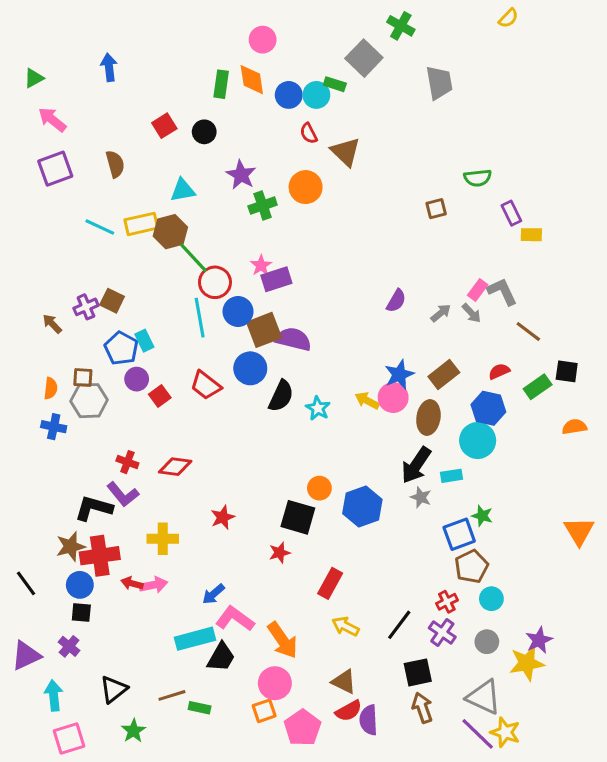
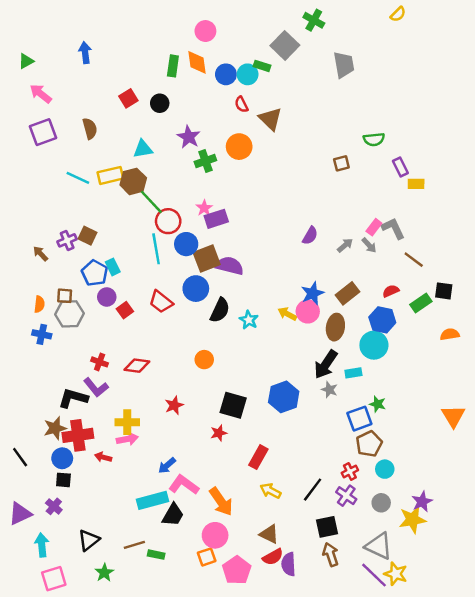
orange circle: (319, 488) -> (204, 360), moved
pink arrow: (154, 585) -> (127, 439), moved

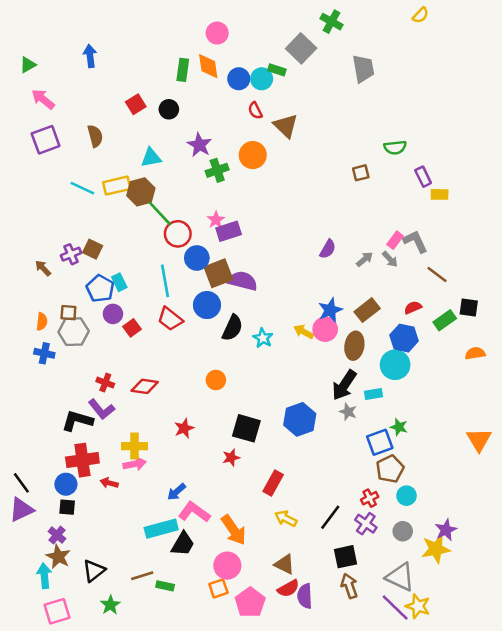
cyan line: (156, 249) -> (165, 281), moved
brown star: (55, 428) -> (58, 557), moved, turned -30
purple triangle: (20, 514) -> (21, 510), moved

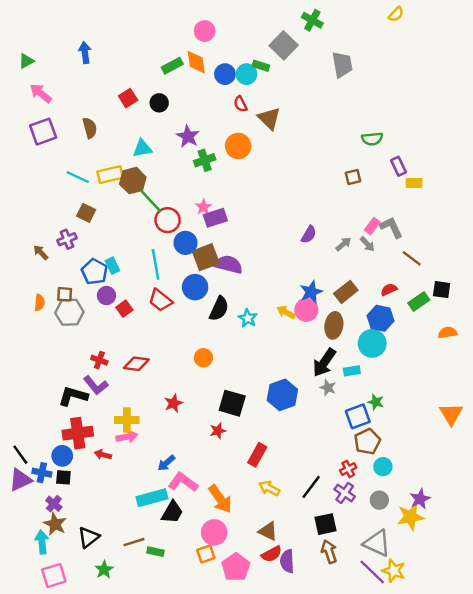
green rectangle: (183, 70) -> (172, 66), turned 54
brown square: (361, 173) -> (353, 177), moved
brown square: (93, 249) -> (86, 213), moved
blue cross: (44, 353) -> (42, 473), moved

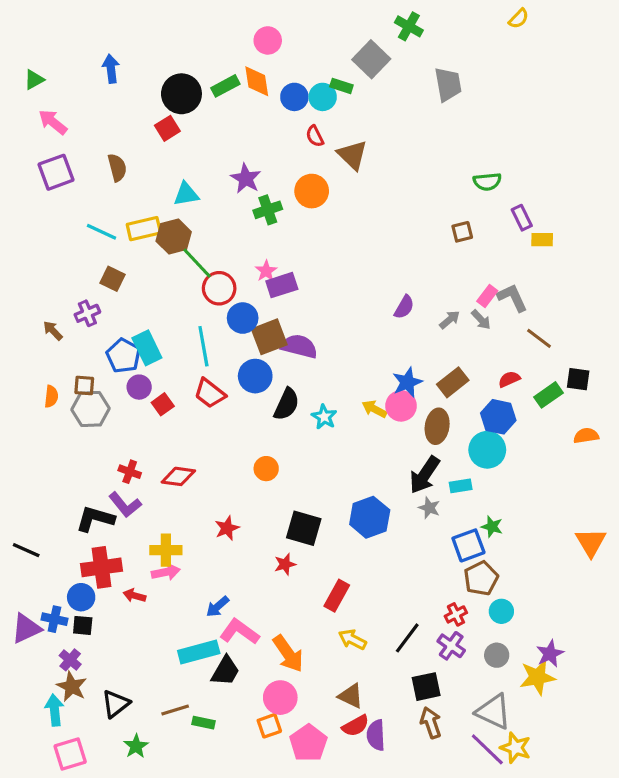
black circle: (159, 103) -> (181, 94), moved, size x1.6
cyan rectangle: (112, 266) -> (147, 348), size x1.5
black line: (20, 455) -> (26, 550), moved, turned -30

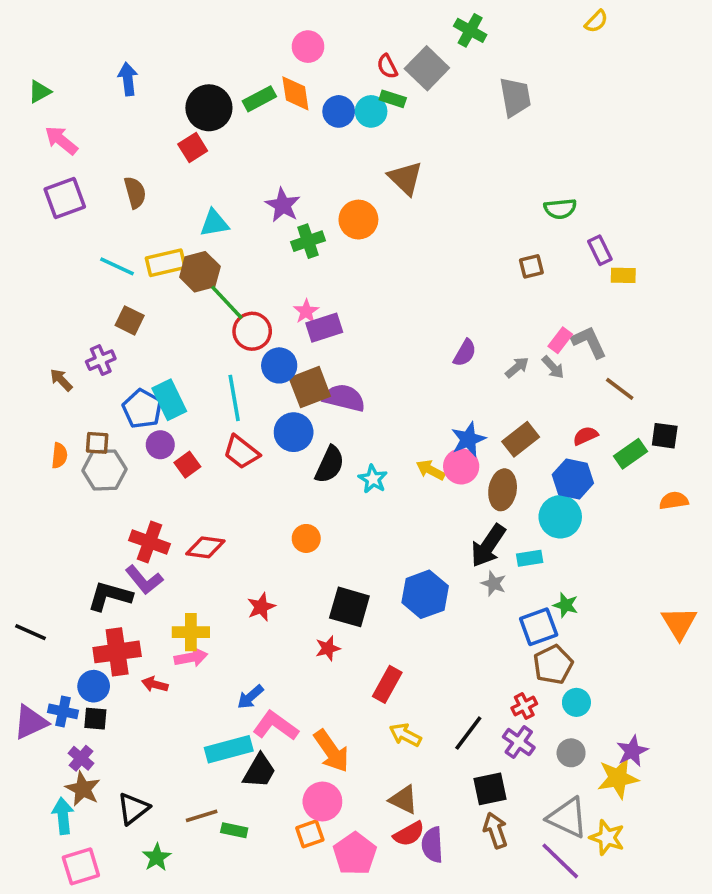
red semicircle: (315, 136) -> (387, 66), moved
red cross: (130, 472) -> (149, 542), size x1.5
yellow star: (515, 748) -> (607, 838), moved

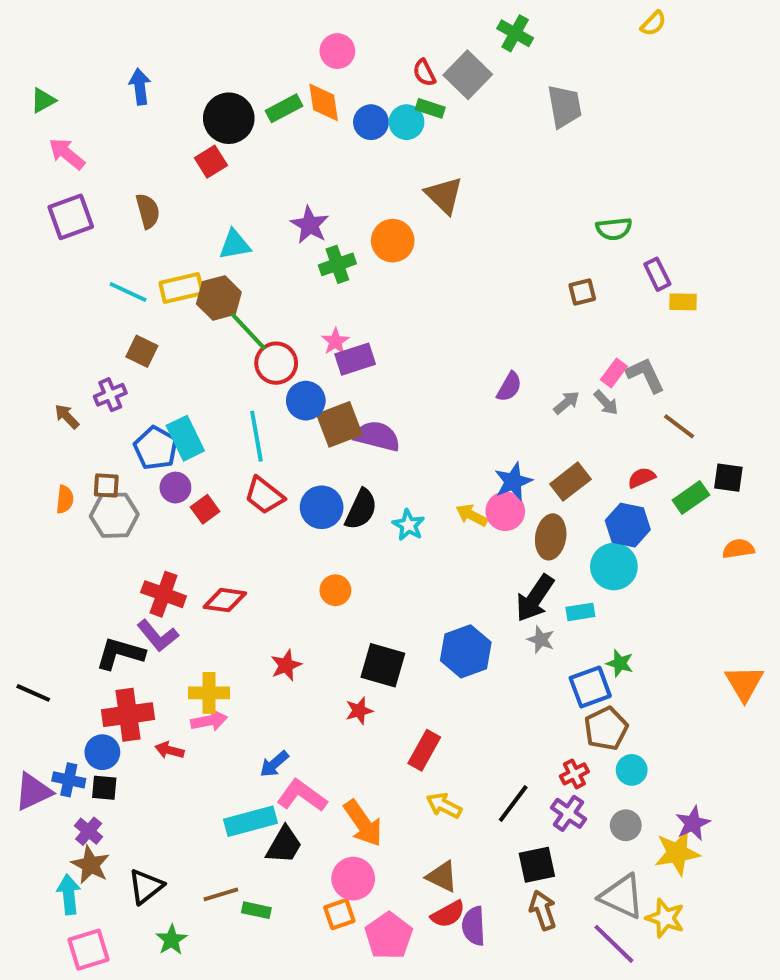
blue circle: (294, 432) -> (322, 507), moved

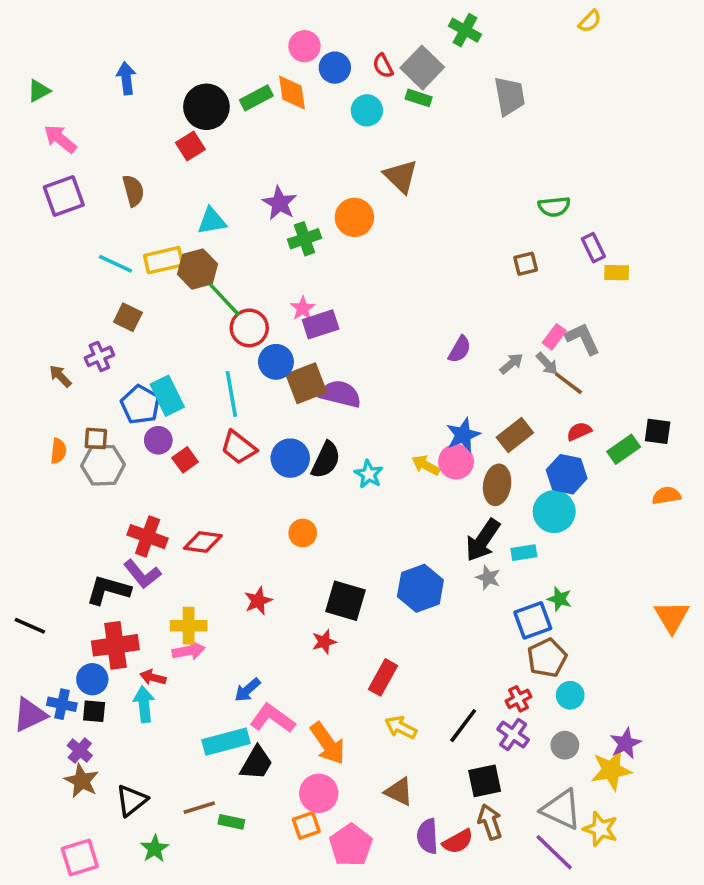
green rectangle: (430, 108) -> (419, 98), moved
blue circle: (371, 122) -> (335, 68), moved
brown line: (679, 426) -> (568, 383), moved
cyan arrow: (69, 894) -> (144, 704), moved
red semicircle: (448, 914) -> (458, 841), moved

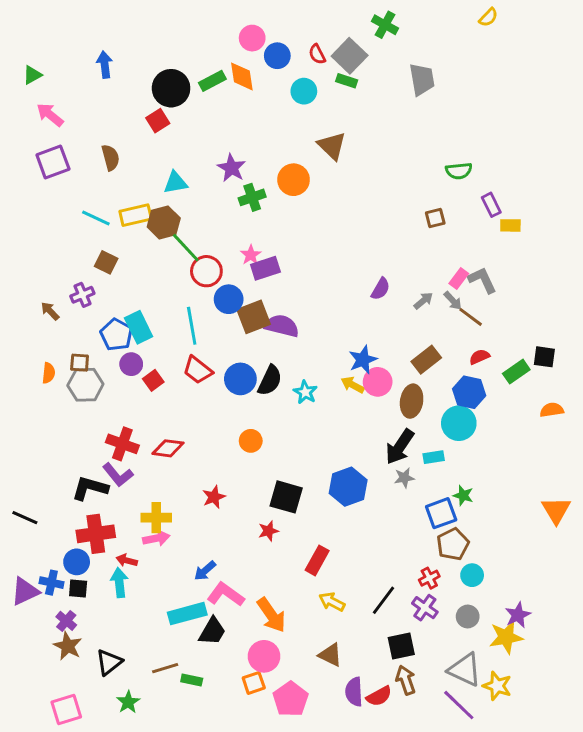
blue star: (463, 435) -> (363, 360), moved
gray star: (488, 578) -> (404, 478), turned -30

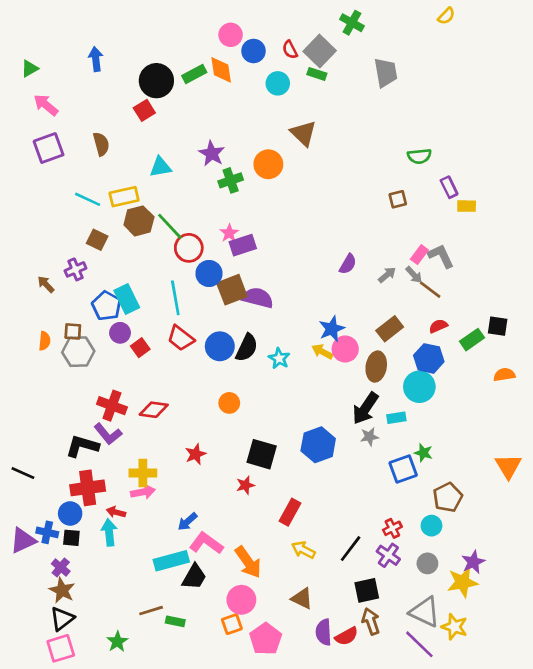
brown hexagon: (164, 222) -> (139, 221), moved
brown pentagon: (453, 544) -> (448, 497), moved
black triangle: (109, 662) -> (62, 619), moved

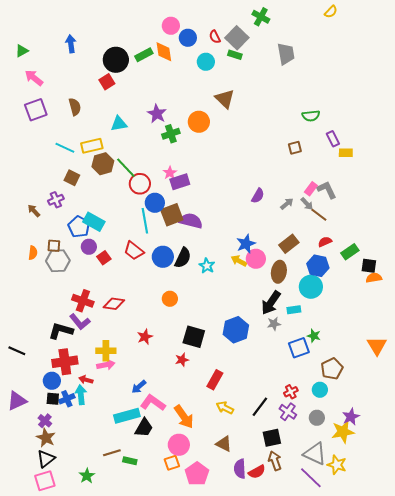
cyan line: (175, 298) -> (145, 221), moved
cyan rectangle: (127, 299) -> (94, 222), turned -35
black square: (498, 326) -> (369, 266), moved
blue cross: (47, 532) -> (67, 399), moved, turned -35

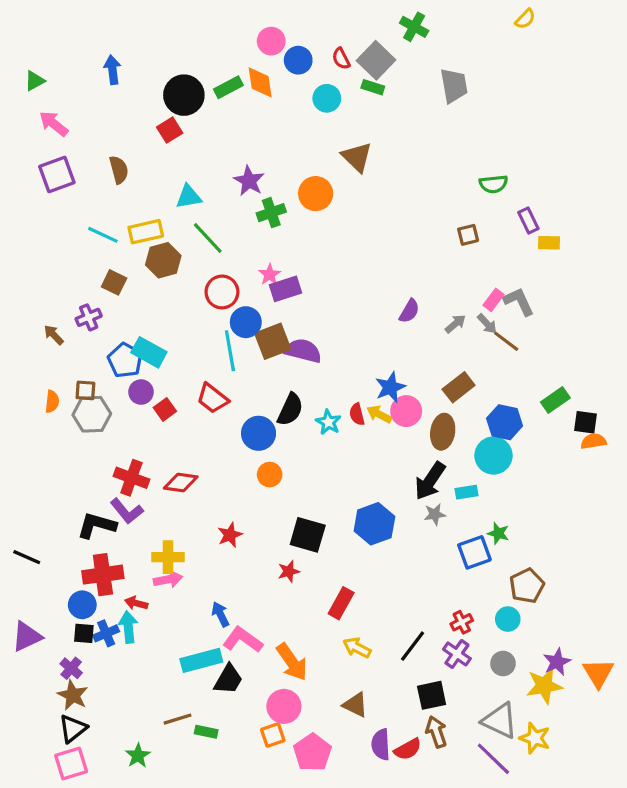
green line: (126, 168) -> (208, 238), moved
red semicircle: (325, 242) -> (357, 414), moved, turned -80
blue circle: (163, 257) -> (259, 433), moved
orange triangle: (377, 346) -> (598, 673), moved
blue arrow: (139, 387) -> (220, 614), turned 105

